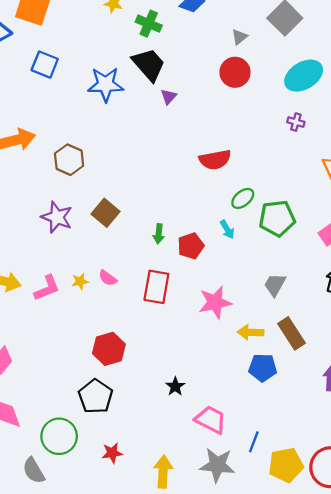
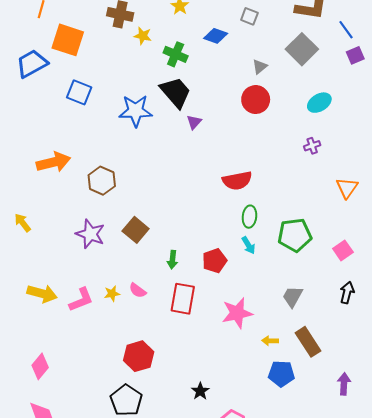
cyan ellipse: (304, 76) -> (319, 103), size x0.7
purple cross: (296, 122) -> (312, 146), turned -35
green ellipse: (243, 198) -> (249, 217), moved, turned -45
green arrow: (159, 234) -> (172, 260), moved
yellow arrow: (250, 332) -> (270, 341), size x0.7

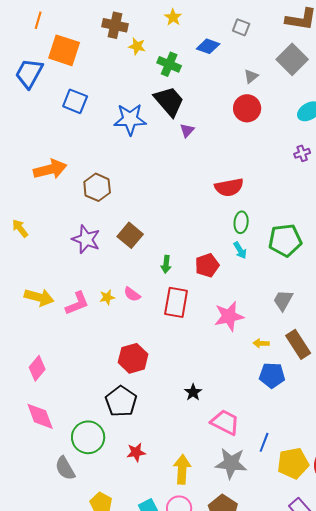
blue trapezoid: (32, 64) -> (29, 73), turned -32

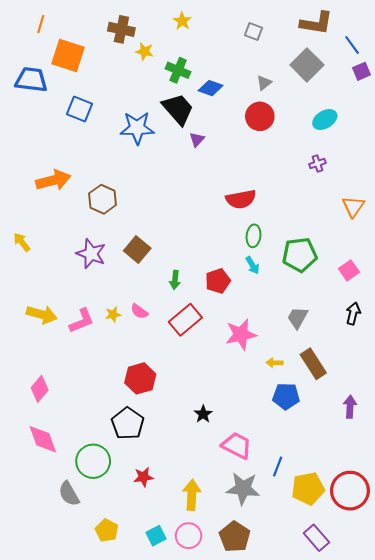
blue diamond: (208, 46) -> (211, 88), moved
blue trapezoid: (29, 73) -> (31, 80), turned 68
red rectangle: (176, 302) -> (185, 320), turned 40

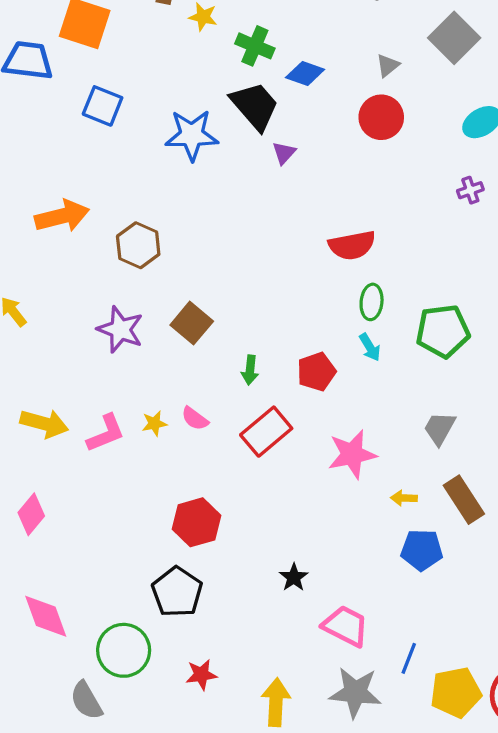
pink diamond: (40, 389) -> (31, 514), moved

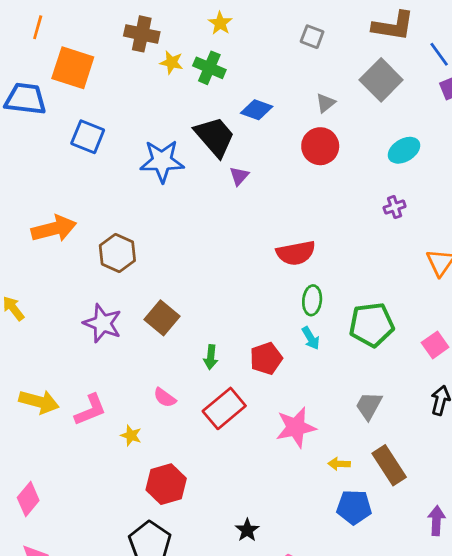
green cross: (255, 46) -> (209, 68), moved
yellow star: (154, 423) -> (131, 435), moved, turned 30
pink diamond: (31, 514) -> (28, 499), moved

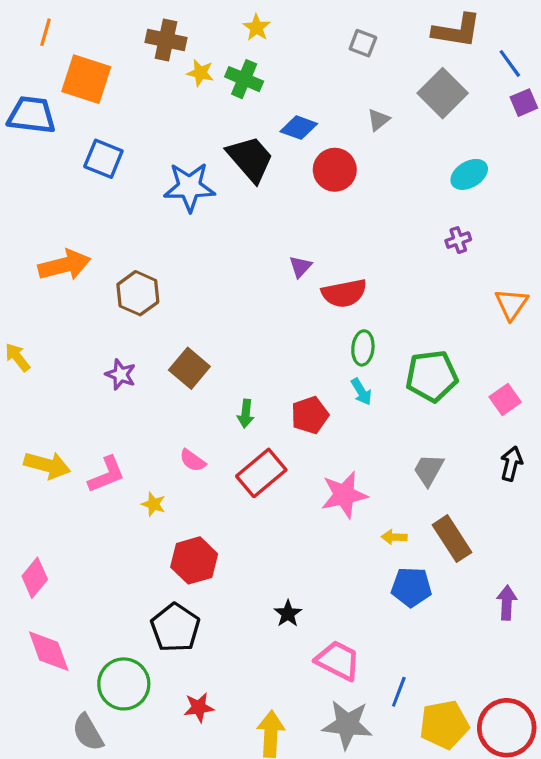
red circle: (320, 146) -> (335, 170), moved
purple triangle: (239, 176) -> (300, 267), moved
purple star: (103, 323) -> (121, 374), size x0.7

